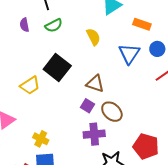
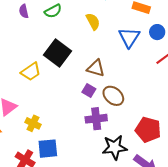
yellow cross: (41, 139) -> (33, 123), moved

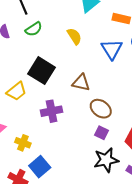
purple square: (89, 91) -> (102, 133), moved
purple cross: (96, 119) -> (52, 111), moved
blue square: (48, 149) -> (40, 167), turned -30

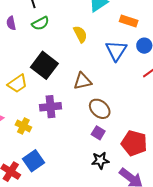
brown triangle: (81, 83) -> (83, 81), turned -30
yellow cross: (23, 143) -> (23, 126), moved
black star: (106, 160) -> (100, 160), size x0.7

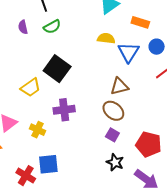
yellow semicircle: (80, 34) -> (106, 38), moved, turned -54
brown triangle: (83, 81) -> (119, 86), moved
black star: (100, 160) -> (115, 162), turned 30
blue square: (33, 161) -> (48, 164), turned 30

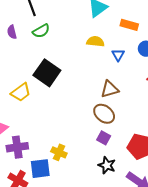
blue triangle: (129, 52) -> (118, 55), size x0.6
purple cross: (64, 110) -> (17, 147), moved
yellow cross: (38, 130) -> (59, 152), moved

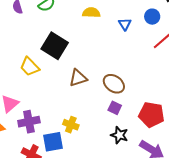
yellow semicircle: (95, 42) -> (91, 13), moved
brown triangle: (110, 89) -> (78, 78), moved
yellow trapezoid: (21, 92) -> (30, 67), turned 85

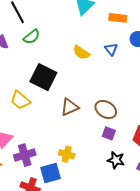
yellow semicircle: (91, 13) -> (81, 53), moved, turned -144

